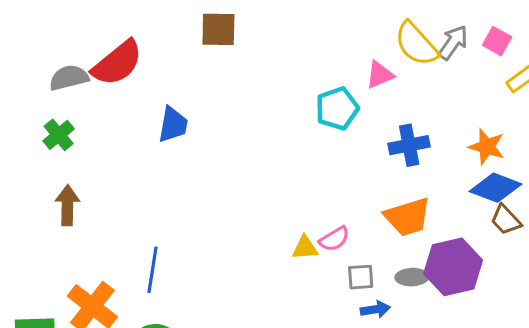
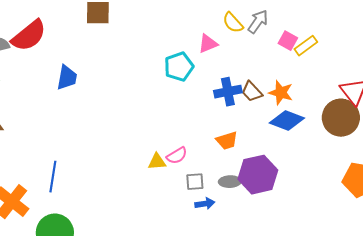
pink square: (497, 41) -> (288, 41), moved
yellow semicircle: (416, 44) -> (233, 23), size x0.7
orange trapezoid: (408, 217) -> (227, 141), size x0.7
brown trapezoid: (506, 220) -> (252, 92), moved

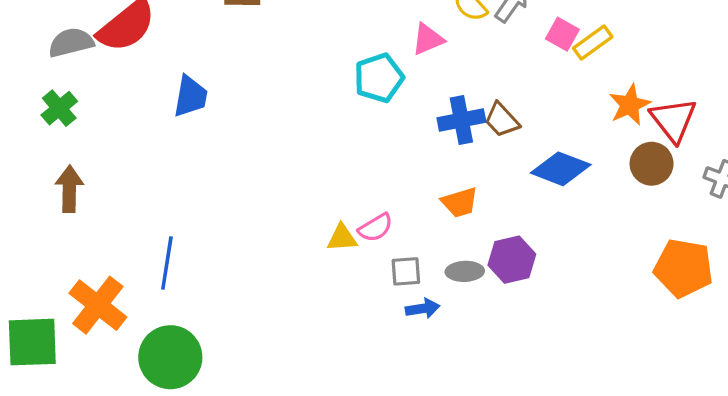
orange star: (281, 93) -> (630, 105), moved, turned 30
brown circle: (341, 118) -> (652, 164), size x0.7
purple hexagon: (258, 175) -> (512, 260), size x0.7

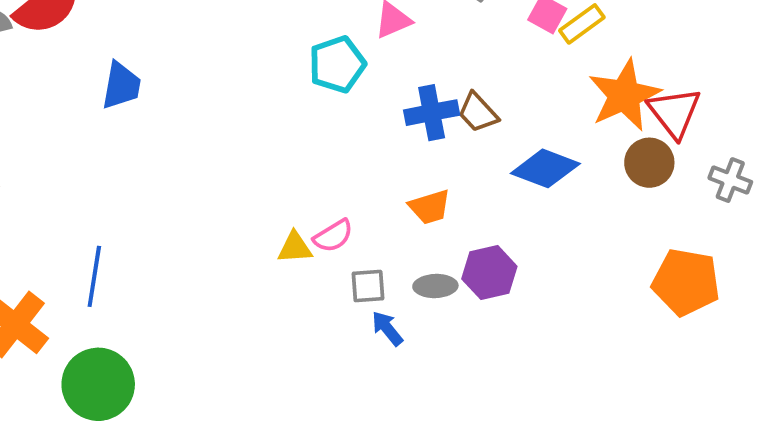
orange star: (630, 105) -> (624, 95), size x1.5
blue arrow: (423, 308) -> (387, 328), turned -120

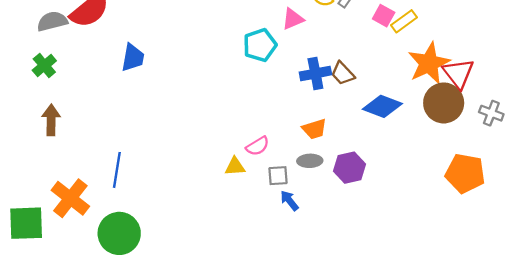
brown circle: (649, 163) -> (444, 103), size x1.4
yellow triangle: (295, 247) -> (235, 166), moved
gray ellipse: (435, 286) -> (310, 161), moved

